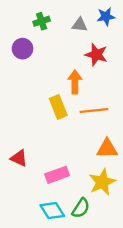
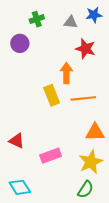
green semicircle: (81, 208) -> (85, 189), moved
cyan diamond: (52, 211) -> (20, 187), moved

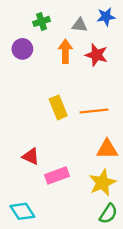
orange arrow: (66, 73) -> (65, 51), moved
red triangle: (17, 141) -> (31, 156), moved
green semicircle: (85, 189) -> (108, 214), moved

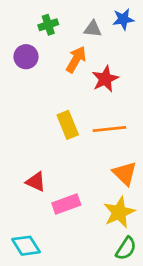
orange arrow: (65, 51) -> (76, 59), turned 30
red star: (96, 55) -> (105, 79), moved, turned 30
orange triangle: (107, 149) -> (125, 173), turned 45

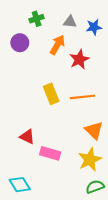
blue star: (123, 19) -> (94, 27), moved
pink rectangle: (66, 204) -> (50, 153), turned 36
green semicircle: (126, 248) -> (95, 187), turned -144

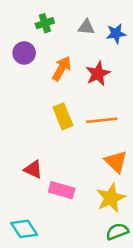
orange arrow: (57, 45) -> (62, 68), moved

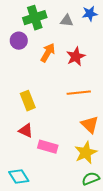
green cross: (45, 23) -> (35, 18), size x1.6
blue star: (116, 34) -> (90, 14), moved
yellow rectangle: (63, 116) -> (28, 101), moved

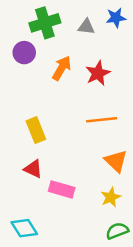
yellow star: (86, 153) -> (111, 197), size x0.7

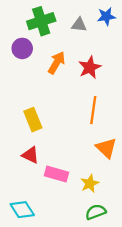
orange line: (102, 120) -> (93, 110), turned -76
yellow star: (111, 197) -> (90, 183), moved
green semicircle: (117, 231) -> (96, 212), moved

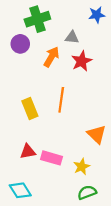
gray triangle: (79, 25) -> (72, 37), moved
orange line: (93, 110) -> (61, 100), moved
red triangle: (30, 155) -> (28, 152), moved, turned -35

